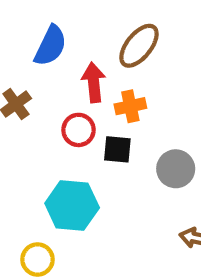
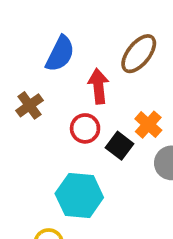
orange cross: (130, 106) -> (148, 125), moved, turned -36
black square: (117, 149) -> (120, 146), turned 32

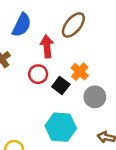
cyan hexagon: (79, 195) -> (61, 127), moved

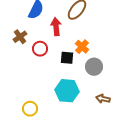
red circle: (38, 74) -> (40, 49), moved
black square: (61, 85) -> (67, 58), turned -32

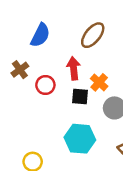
red arrow: (56, 27) -> (74, 68), moved

